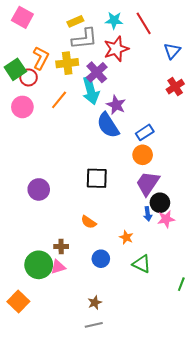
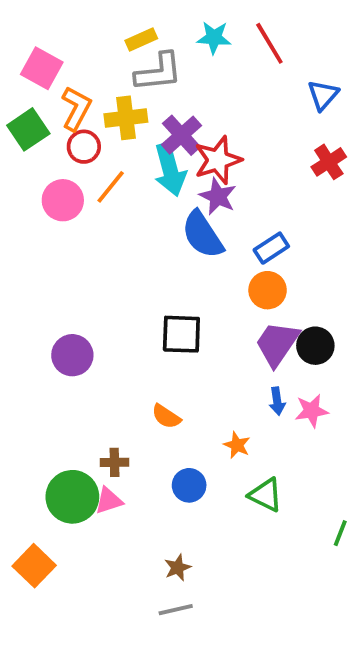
pink square: (22, 17) -> (42, 68), moved
red star: (116, 49) -> (218, 160), moved
red circle: (29, 77) -> (84, 147), moved
pink circle: (22, 107) -> (63, 200), moved
black circle: (160, 203) -> (315, 346), moved

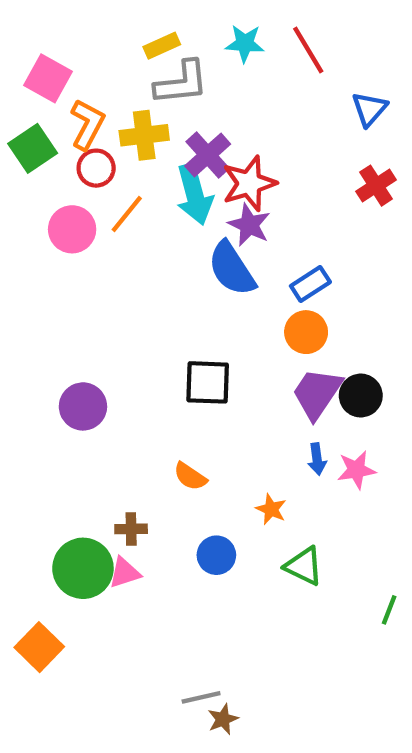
brown star: (178, 568) -> (223, 719), moved

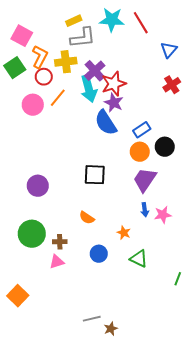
cyan star: (245, 43) -> (112, 20), size x1.4
black circle: (361, 396) -> (165, 147), moved
green circle: (83, 568) -> (32, 234), moved
brown star: (223, 719) -> (111, 329), moved

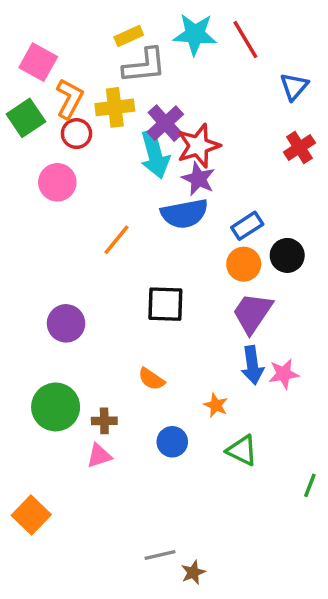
orange line: (58, 98) -> (117, 240), moved
blue semicircle: (106, 123) -> (184, 214), turned -68
blue arrow: (145, 210) -> (252, 365), size x1.5

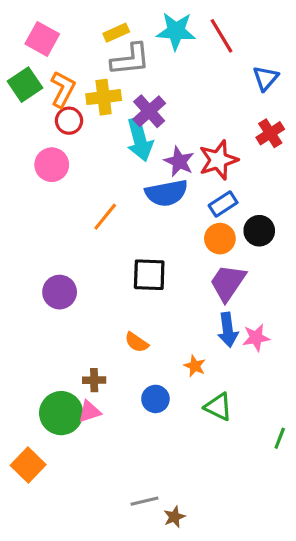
pink square: (38, 62) -> (42, 39), moved
green square: (26, 118) -> (25, 85), moved
red star: (198, 146) -> (218, 160), moved
green circle: (56, 407) -> (61, 413), moved

